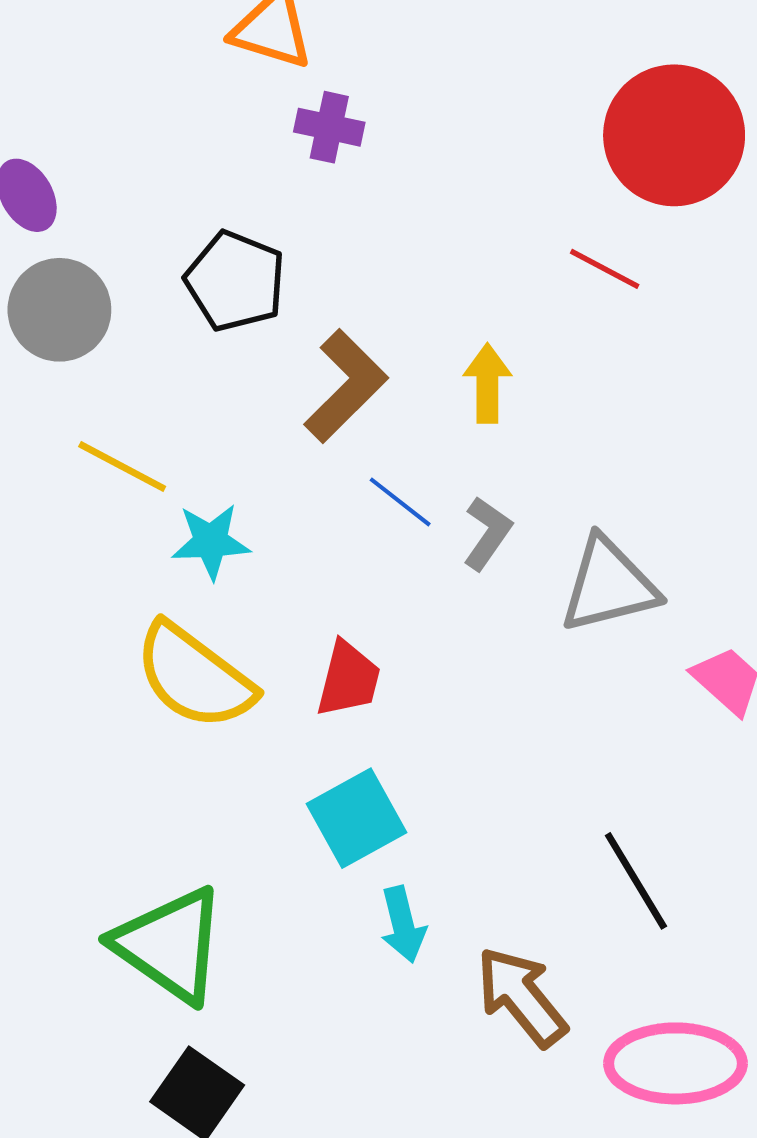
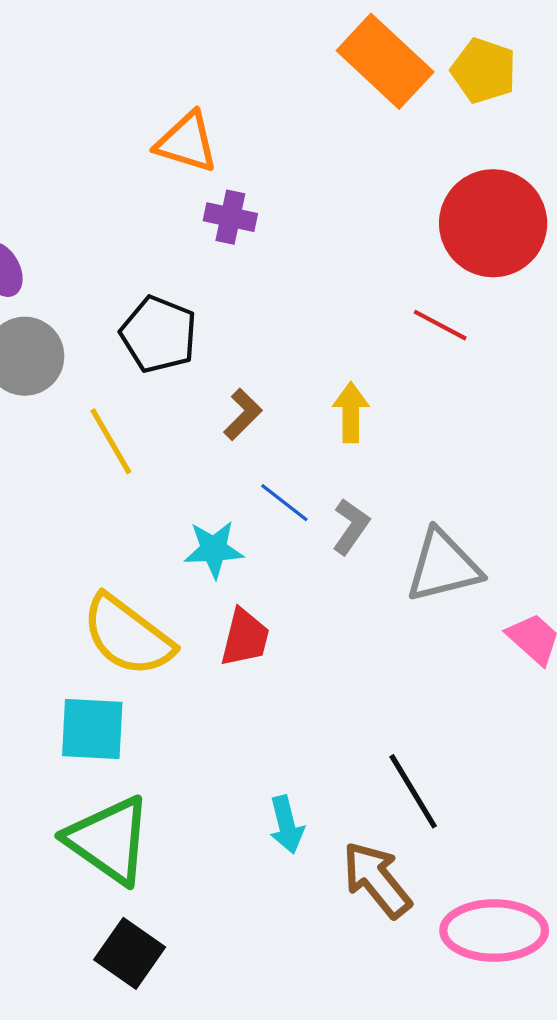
brown L-shape: (346, 386) -> (243, 414), size x0.6
yellow line: (122, 467) -> (111, 441), moved, turned 32
cyan star: (211, 541) -> (214, 549), moved
cyan square: (357, 818) -> (92, 729), moved, turned 32
black line: (636, 881) -> (413, 791), moved

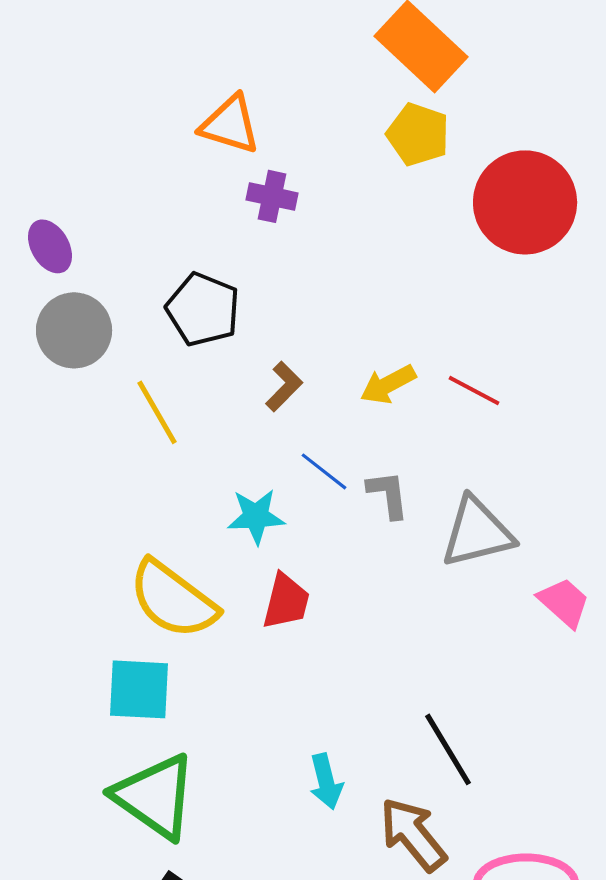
yellow pentagon: (484, 71) -> (418, 134), moved
red line: (440, 325) -> (474, 390), moved
yellow arrow: (351, 412) -> (388, 384), turned -118
gray L-shape: (351, 527) -> (388, 494), turned -42

